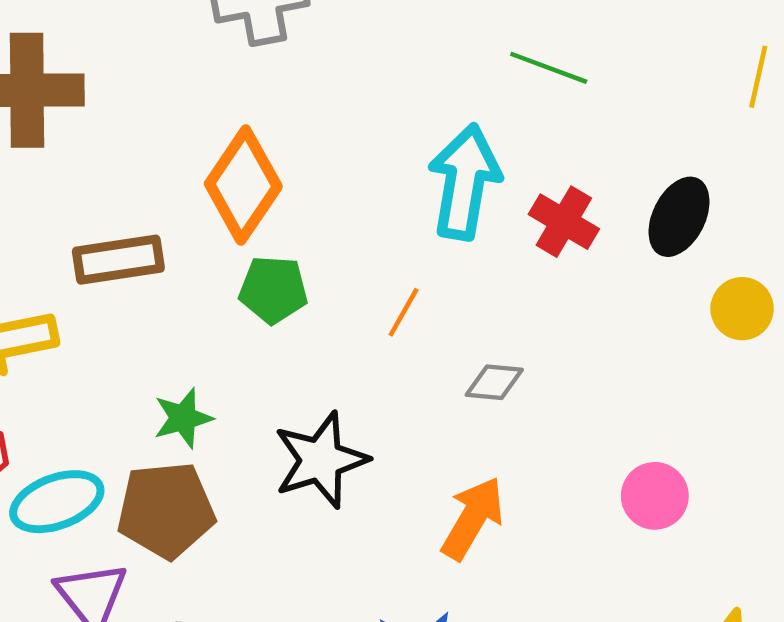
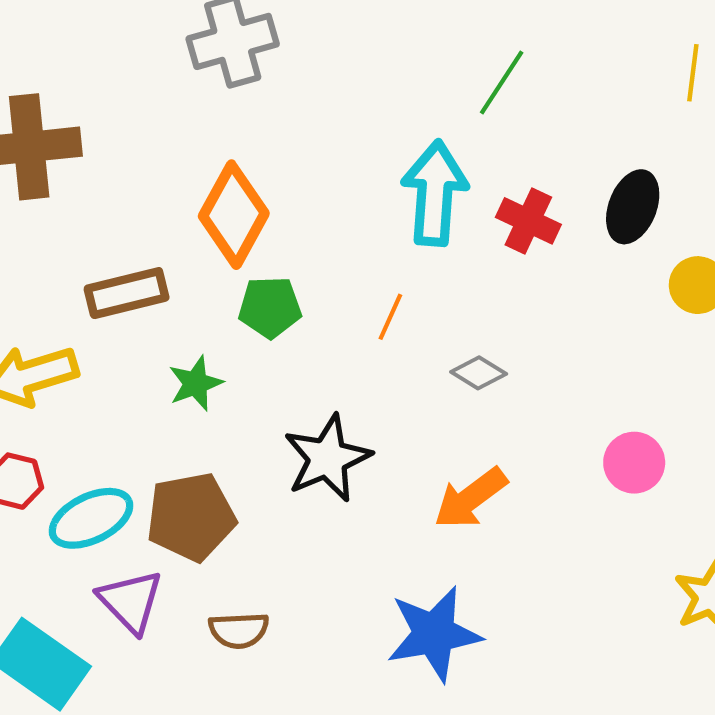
green line: (549, 68) -> (502, 82), turned -72
gray diamond: (494, 382) -> (479, 373), turned 32
green star: (183, 418) -> (196, 383), moved
orange arrow: (473, 518) -> (470, 498), turned -152

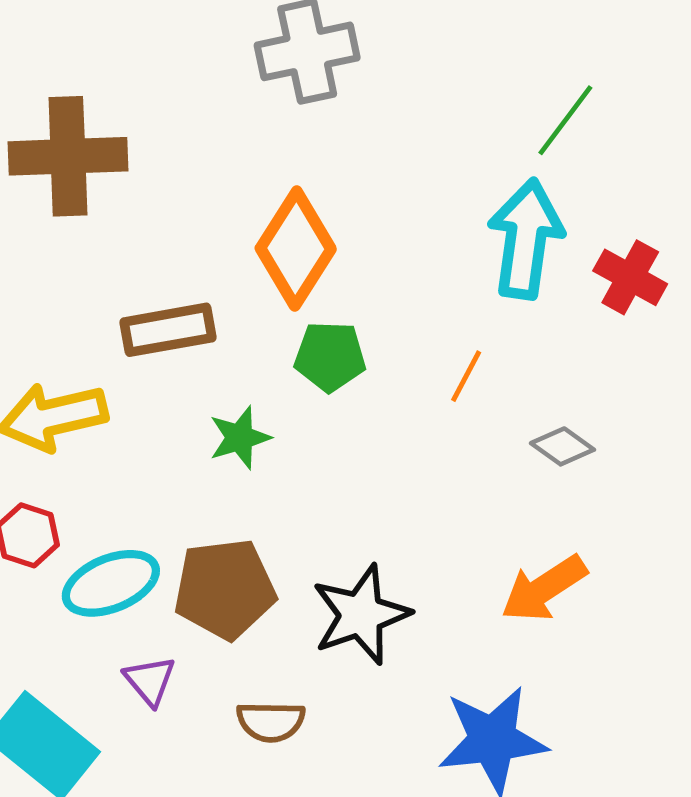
green line: (502, 82) -> (565, 120), moved
black star: (327, 458) -> (361, 615), moved
purple triangle: (131, 601) -> (150, 681), size x0.7

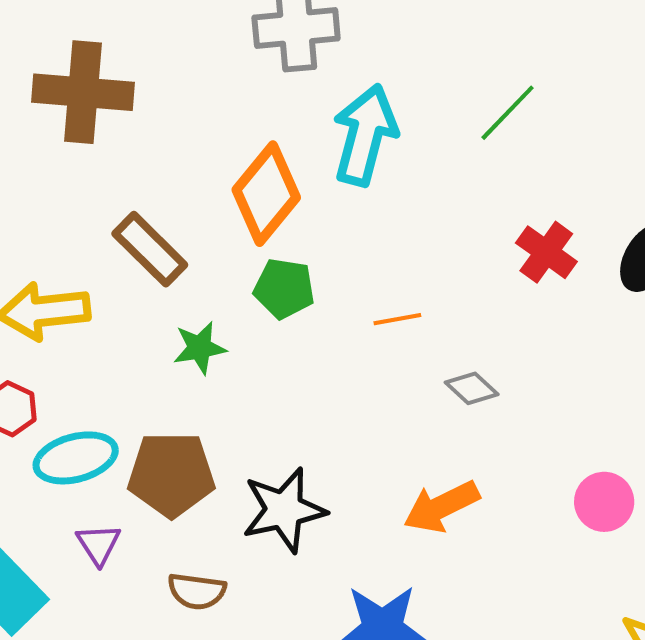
cyan arrow: (526, 239) -> (365, 135), moved
brown rectangle: (168, 330) -> (150, 249), turned 48
orange line: (466, 376) -> (397, 319), turned 45

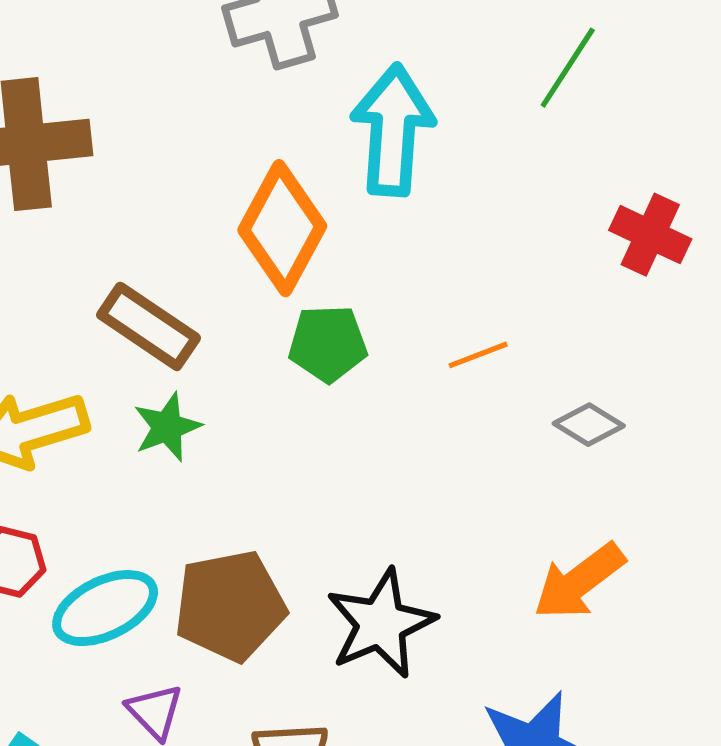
green star: (200, 348) -> (167, 427), moved

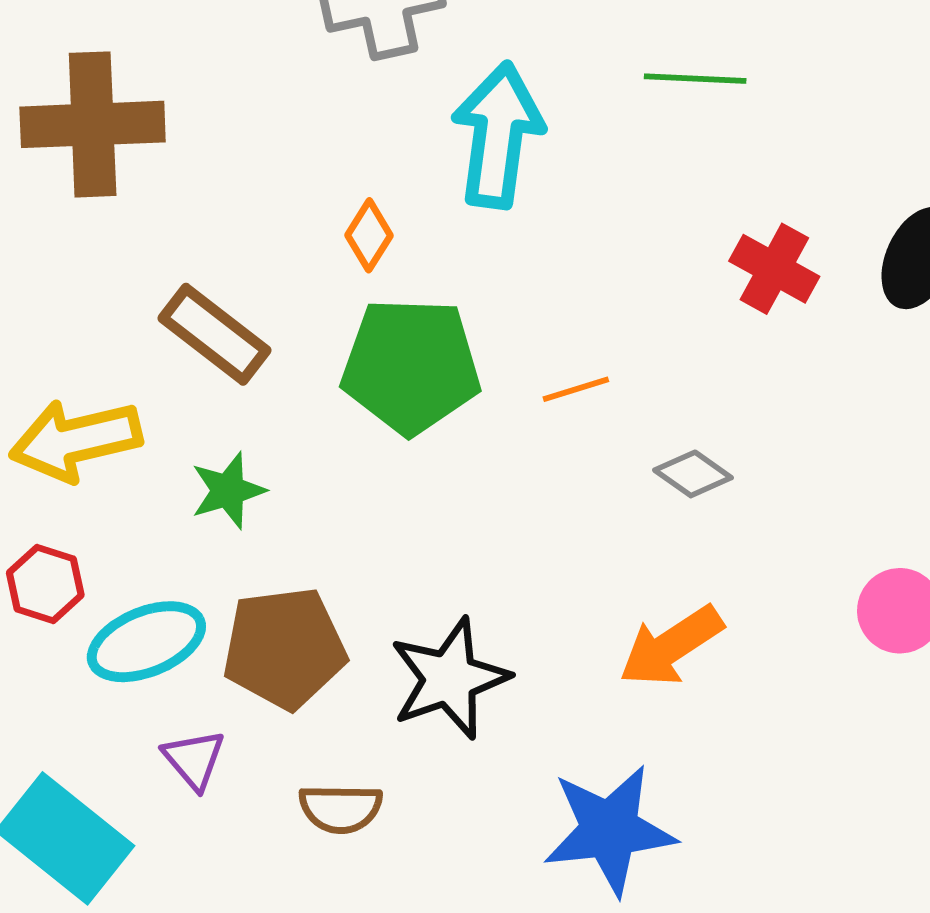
green line: (568, 68) -> (695, 79), turned 56
orange diamond: (282, 228) -> (369, 235), size x0.5
green pentagon: (328, 344) -> (411, 366), size x1.6
green star: (167, 427) -> (228, 491), moved

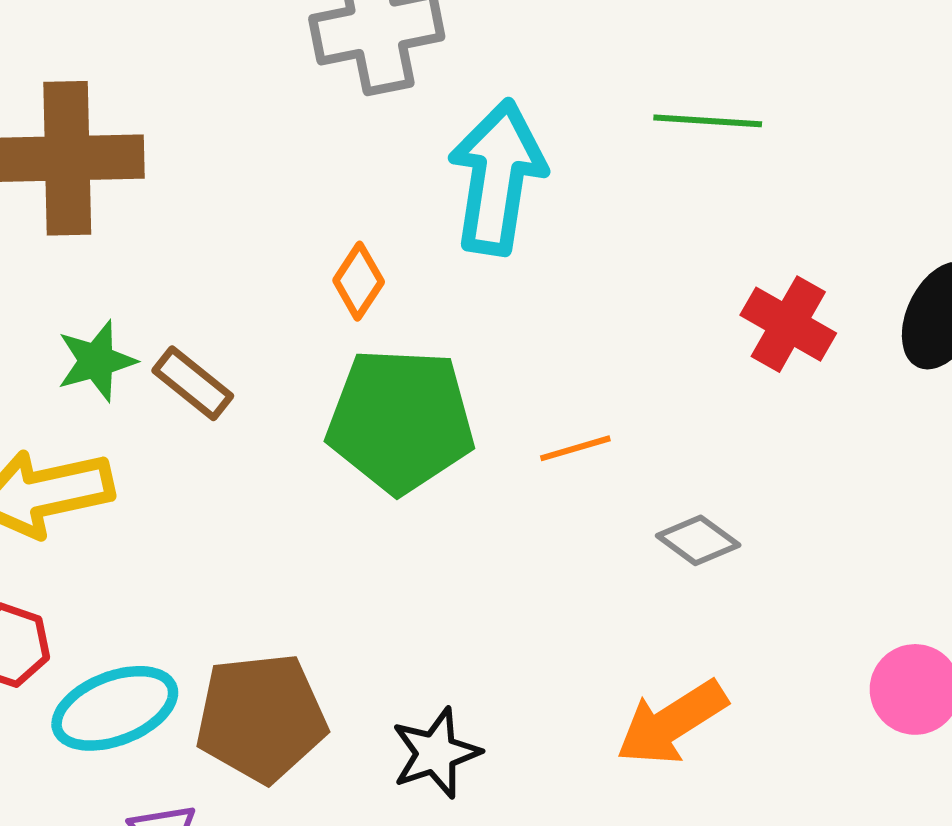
brown rectangle: (214, 334) -> (193, 383), size x0.7
green star: (228, 491) -> (96, 361), moved
black star: (449, 679) -> (436, 753), size x0.7

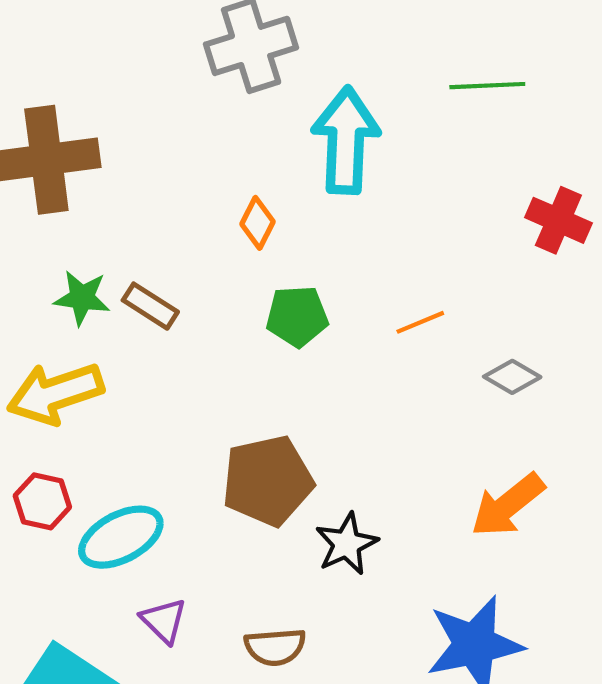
green star: (96, 361) -> (82, 298), turned 30
green pentagon: (401, 421) -> (297, 316), size x0.6
brown pentagon: (261, 718) -> (268, 481), moved

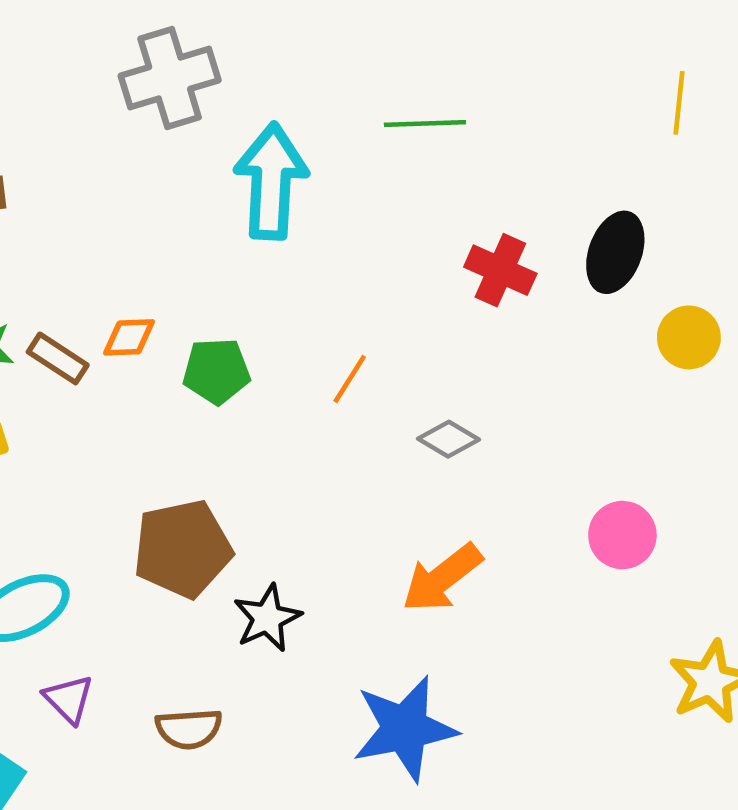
orange diamond: (258, 223) -> (129, 337), moved, turned 60
orange line: (420, 322) -> (350, 379), turned -36

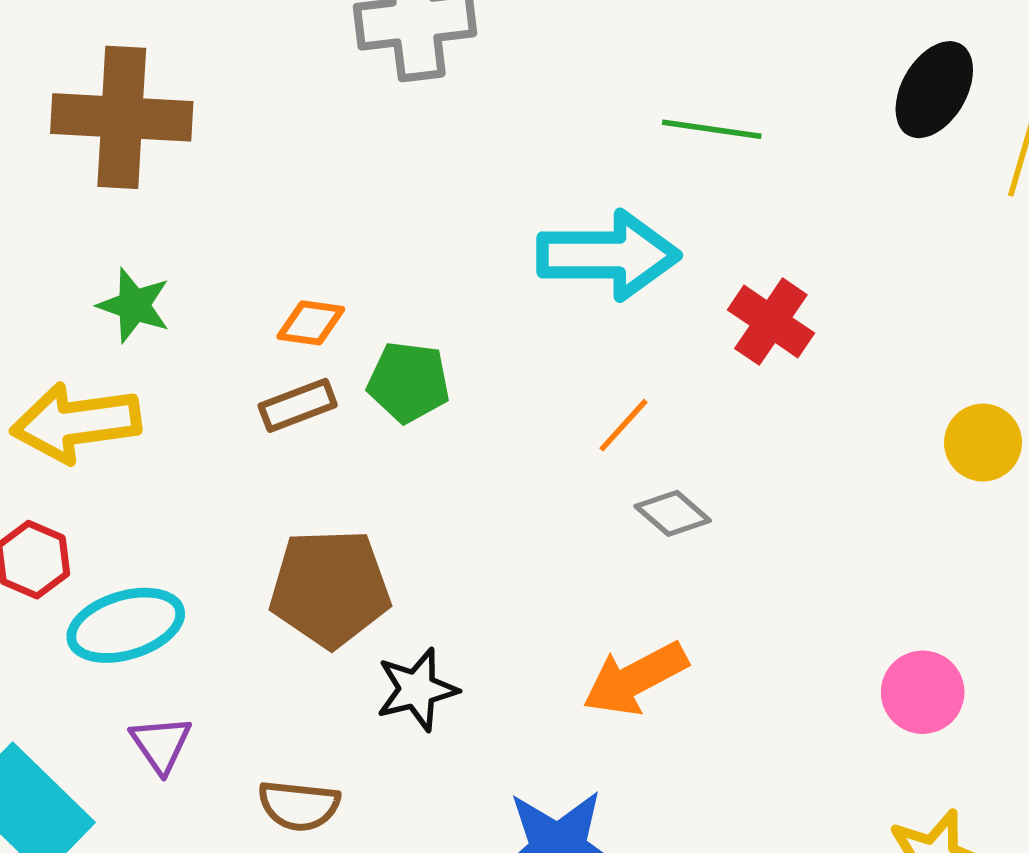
cyan arrow: (271, 181) -> (608, 255), moved, turned 77
black ellipse: (615, 252) -> (934, 90), moved
brown rectangle: (58, 358) -> (298, 405), moved, turned -64
orange line: (350, 379) -> (624, 425), moved
pink circle: (622, 535) -> (923, 692), moved

